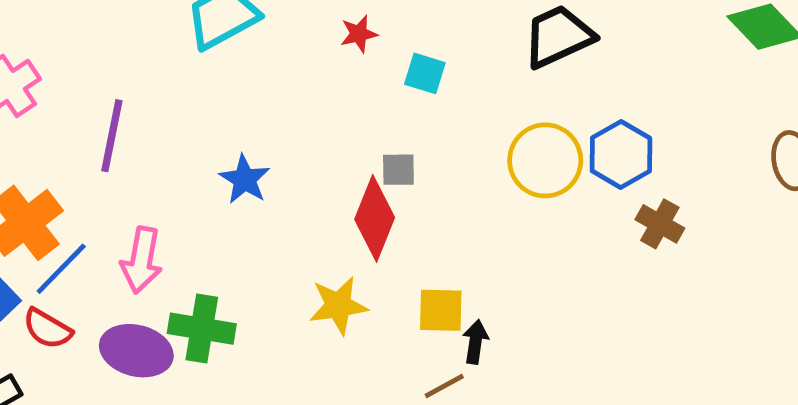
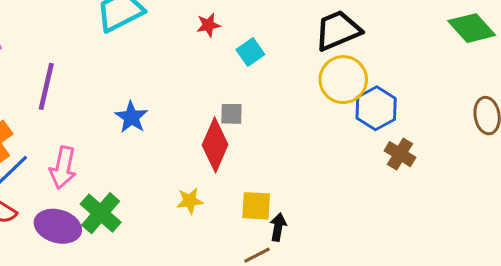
cyan square: (425, 73) -> (250, 52), turned 36
yellow circle: (545, 160) -> (343, 80), moved
yellow star: (338, 306) -> (190, 201), size x0.7
green cross: (202, 329) -> (101, 213), turned 30

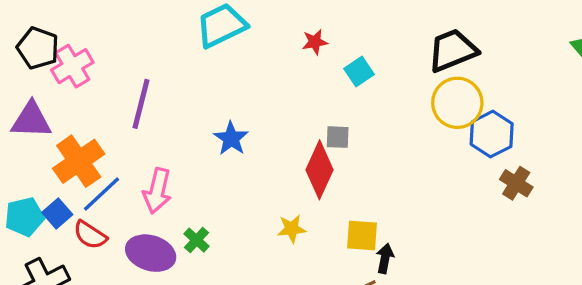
green cross: (101, 213) -> (197, 240), size x0.6

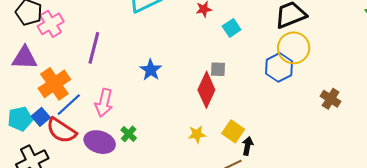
blue hexagon: (492, 134) -> (279, 67), moved
yellow star: (292, 229) -> (197, 134), moved
red semicircle: (90, 235) -> (61, 130), size x1.4
yellow square: (362, 235) -> (233, 131), turned 30

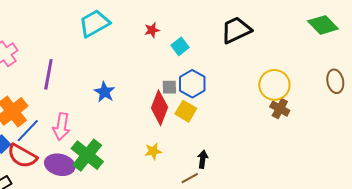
yellow circle: (294, 48) -> (274, 85), moved
blue hexagon: (279, 67) -> (192, 84), moved
yellow square: (233, 131) -> (186, 111), moved
green cross: (129, 134) -> (87, 155), size x2.0

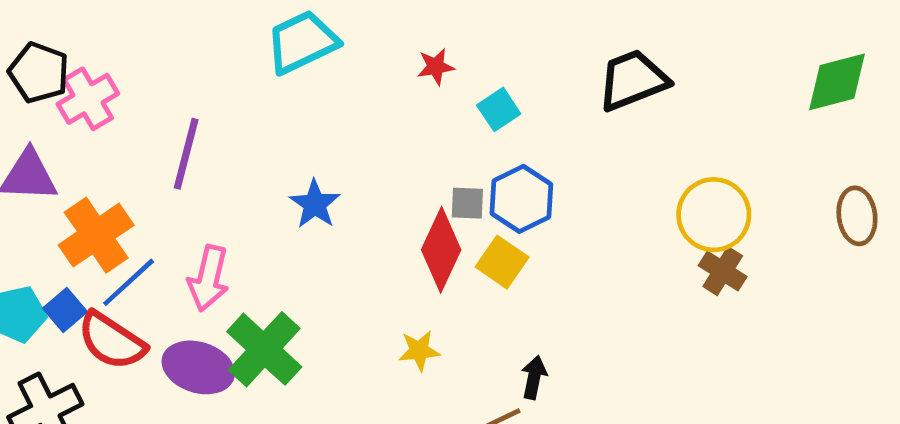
green diamond: (323, 25) -> (837, 82), turned -64

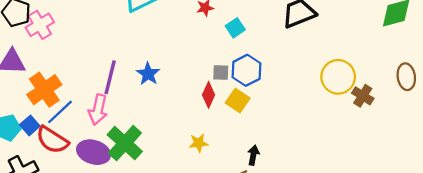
purple line: (186, 154) -> (110, 77), moved
red diamond: (441, 250) -> (209, 95), size x0.7
brown cross: (723, 271) -> (363, 96), moved

